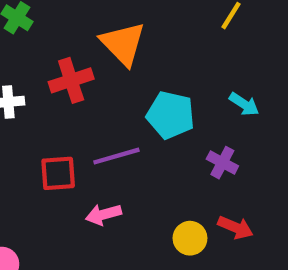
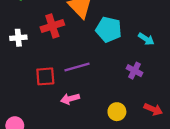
cyan pentagon: (171, 115) -> (109, 30), moved
red arrow: (235, 227) -> (153, 109), moved

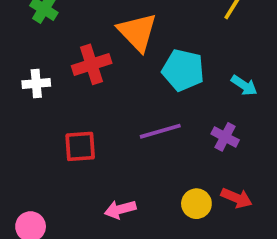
purple line: (77, 67) -> (160, 131), moved
pink arrow: (70, 99) -> (120, 209), moved
red arrow: (153, 109) -> (237, 198), moved

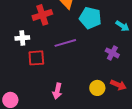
white cross: (36, 83) -> (22, 38), moved
purple line: (160, 131) -> (65, 43), moved
pink arrow: (120, 209) -> (57, 91), turned -63

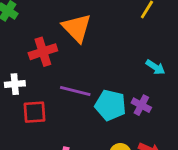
cyan pentagon: (90, 18) -> (110, 105), moved
purple line: (65, 43) -> (75, 91), turned 30

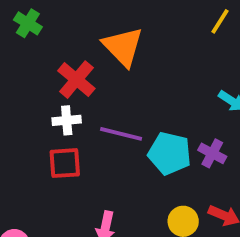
red cross: (43, 52) -> (76, 80), turned -32
white cross: (15, 84) -> (67, 120), moved

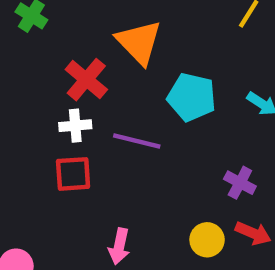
cyan pentagon: (170, 153) -> (192, 97), moved
purple cross: (212, 153) -> (240, 183), moved

